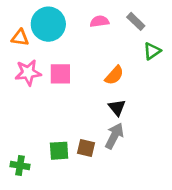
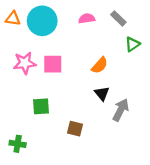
orange triangle: (20, 38) -> (13, 18), moved
gray arrow: (114, 136) -> (121, 110), moved
green square: (59, 151) -> (41, 106), moved

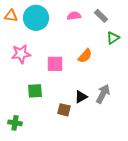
pink square: (53, 64) -> (55, 64), moved
black triangle: (102, 93) -> (81, 97), moved, turned 40

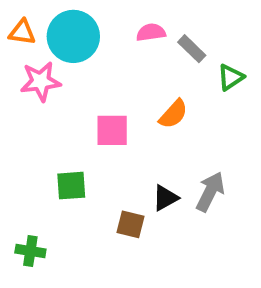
gray rectangle: (101, 16) -> (192, 49), moved
pink star: (21, 54) -> (41, 81), moved

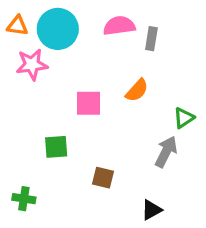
pink semicircle: (151, 32) -> (119, 26), size x1.4
gray rectangle: (192, 49) -> (151, 39), turned 55
green triangle: (231, 77) -> (184, 118), moved
black triangle: (165, 198) -> (151, 210), moved

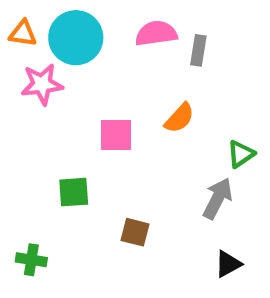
black triangle: (151, 210) -> (228, 264), moved

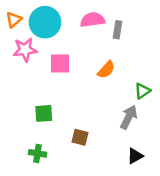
orange triangle: (23, 33) -> (14, 20), turned -48
pink square: (116, 135) -> (60, 63), moved
green cross: (31, 260) -> (37, 153), moved

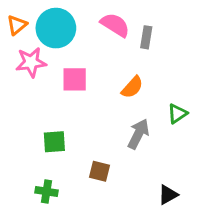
pink semicircle: (93, 20) -> (115, 25), turned 40
gray arrow: (129, 117) -> (138, 134), moved

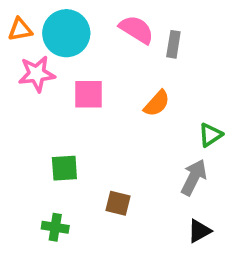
orange triangle: (17, 25) -> (20, 30), turned 30
gray arrow: (138, 134) -> (194, 177), moved

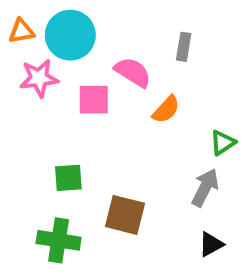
pink semicircle: (136, 30) -> (133, 72), moved
brown square: (118, 203) -> (125, 215), size x1.5
green cross: (55, 227) -> (59, 240), size x1.5

